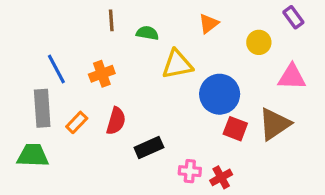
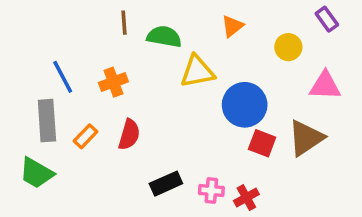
green semicircle: (147, 33) -> (164, 37), size x1.4
black rectangle: (149, 148) -> (166, 184), moved
green trapezoid: (33, 155) -> (36, 173), turned -152

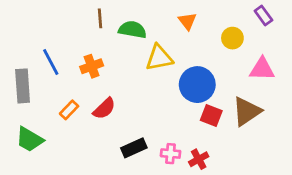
orange triangle: (232, 26) -> (187, 21), turned -30
gray rectangle: (47, 121) -> (23, 86), moved
red semicircle: (129, 135) -> (104, 108), turned 30

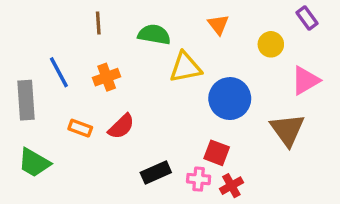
brown line: (100, 18) -> (98, 23), moved
pink triangle: (262, 69) -> (305, 80), turned -32
orange rectangle: (69, 110) -> (80, 128), turned 66
brown triangle: (247, 111) -> (287, 130), turned -32
red square: (211, 116) -> (217, 153), moved

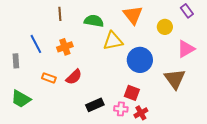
orange triangle: (218, 25) -> (133, 15), size x1.5
gray rectangle: (26, 100) -> (16, 61), size x0.6

